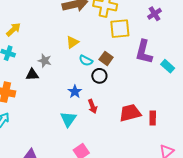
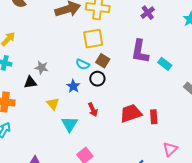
yellow square: (120, 29) -> (93, 39), moved
yellow triangle: (72, 42) -> (53, 104), moved, turned -32
blue star: (75, 92) -> (73, 86), moved

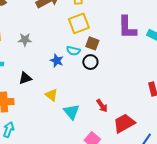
gray star: (42, 68) -> (25, 40), moved
blue star: (73, 86) -> (57, 61), moved
red arrow: (93, 110) -> (102, 106), moved
red trapezoid: (131, 113) -> (124, 123), moved

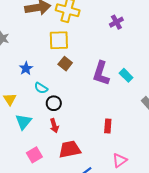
purple L-shape: (127, 27) -> (101, 73), moved
cyan semicircle: (73, 51) -> (41, 88), moved
black circle: (90, 62) -> (54, 103), moved

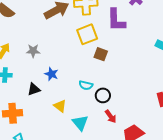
blue star: (26, 68) -> (51, 74), moved
purple L-shape: (101, 73) -> (116, 20), moved

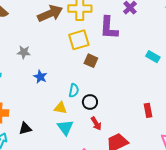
cyan semicircle: (86, 85) -> (74, 91), turned -96
black triangle: (34, 89) -> (25, 128), moved
yellow triangle: (60, 106) -> (60, 108), moved, turned -32

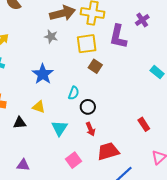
gray star: (24, 52) -> (51, 37), moved
blue star: (40, 77) -> (43, 74), size x1.5
yellow triangle: (60, 108) -> (39, 107), moved
red rectangle: (148, 110) -> (144, 124), turned -32

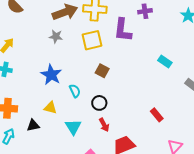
purple cross: (142, 20) -> (145, 11), turned 32
brown square: (95, 66) -> (102, 71), moved
cyan semicircle: (74, 93) -> (75, 91), moved, turned -40

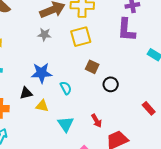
purple L-shape: (123, 30) -> (126, 30), moved
blue star: (51, 75) -> (41, 73), turned -30
black circle: (99, 103) -> (111, 84), moved
black triangle: (33, 125) -> (26, 93), moved

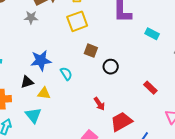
gray star: (44, 35) -> (31, 17), moved
cyan triangle: (66, 124) -> (33, 115), moved

